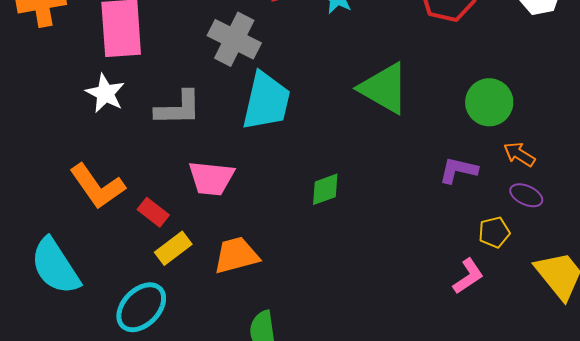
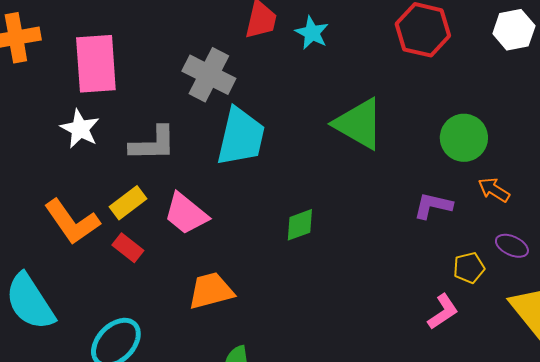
pink trapezoid: (211, 178) -> (186, 214), turned 33
purple ellipse: (526, 195) -> (512, 246), moved
yellow rectangle: (173, 248) -> (128, 203), moved

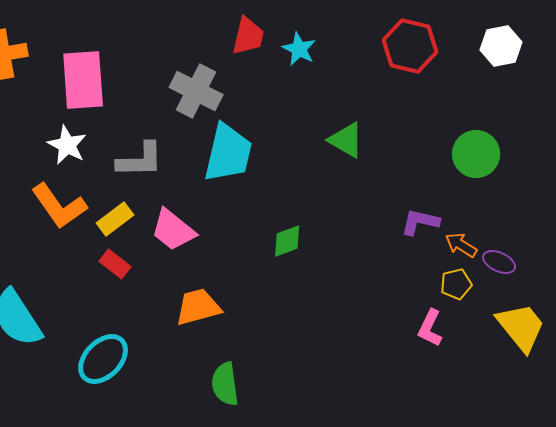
green triangle: (359, 124) -> (346, 140), size x0.7
green circle: (464, 138) -> (476, 154), moved
orange arrow: (494, 190) -> (461, 245), moved
orange L-shape: (72, 222) -> (59, 206), moved
pink L-shape: (443, 312) -> (430, 328), turned 150

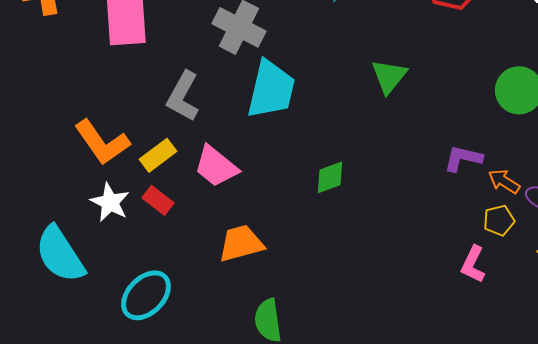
green triangle: (346, 140) -> (389, 76), turned 39
white star: (67, 145) -> (110, 202), moved
gray L-shape: (140, 160) -> (183, 96), turned 120

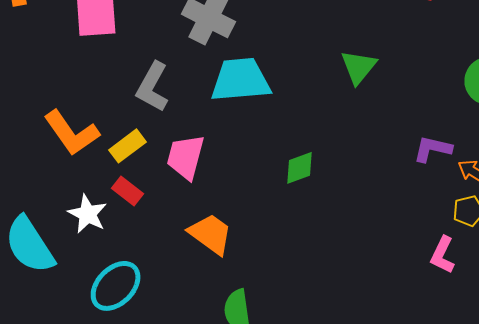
cyan trapezoid: (271, 89) -> (241, 80), turned -108
pink trapezoid: (216, 166) -> (186, 157), turned 66
white star: (110, 202) -> (88, 214), moved
orange trapezoid: (241, 243) -> (211, 234), turned 51

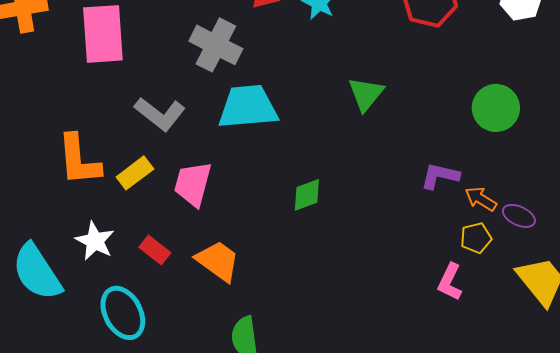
gray L-shape: (153, 87) -> (160, 114), turned -81
orange L-shape: (72, 133) -> (79, 160), turned 30
red rectangle: (128, 191) -> (155, 250), moved
cyan ellipse: (116, 286) -> (123, 313), turned -72

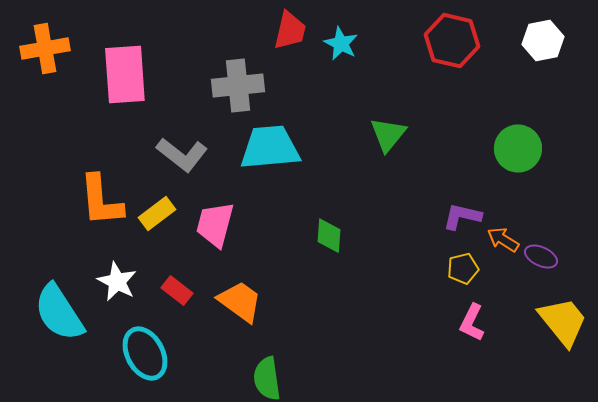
gray cross: (216, 45) -> (238, 86), turned -33
green diamond: (307, 195) -> (329, 236), turned -66
yellow pentagon: (476, 238) -> (463, 269), moved

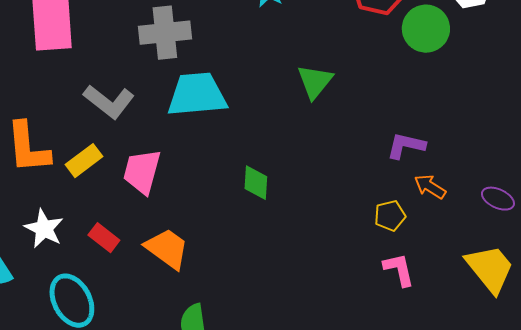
green circle: (518, 149) -> (426, 29), moved
purple L-shape: (462, 217) -> (406, 146), moved
purple ellipse: (541, 257) -> (498, 199), moved
pink L-shape: (472, 323) -> (399, 270), turned 141

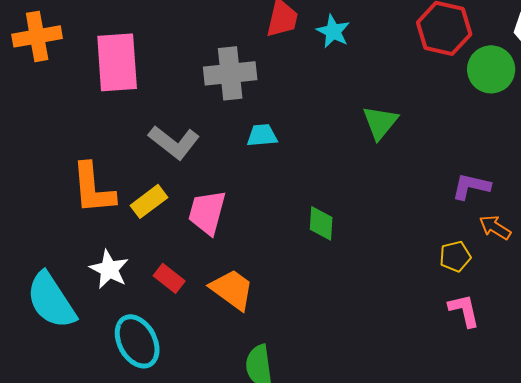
cyan trapezoid: (197, 95) -> (262, 135), size x0.5

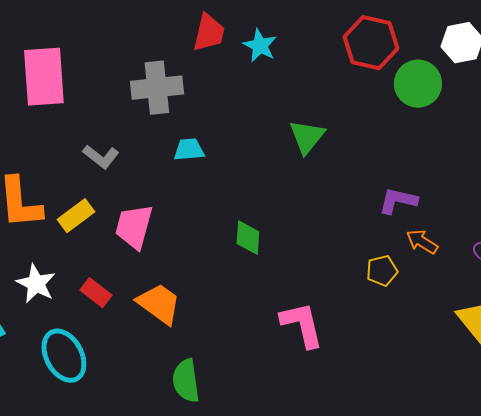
gray L-shape: (174, 142) -> (101, 157), size x0.7
pink L-shape: (464, 310) -> (302, 325), moved, size x1.4

